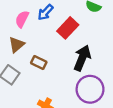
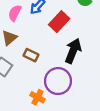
purple circle: (90, 89) -> (58, 81), moved

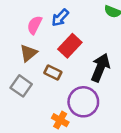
red rectangle: (59, 22) -> (70, 46), moved

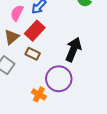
red rectangle: (70, 46) -> (35, 31), moved

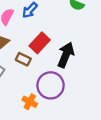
red rectangle: (35, 31) -> (40, 43), moved

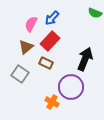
red rectangle: (40, 43) -> (50, 41), moved

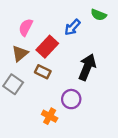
blue arrow: (52, 18) -> (72, 27), moved
purple circle: (71, 87) -> (71, 99), size x0.7

